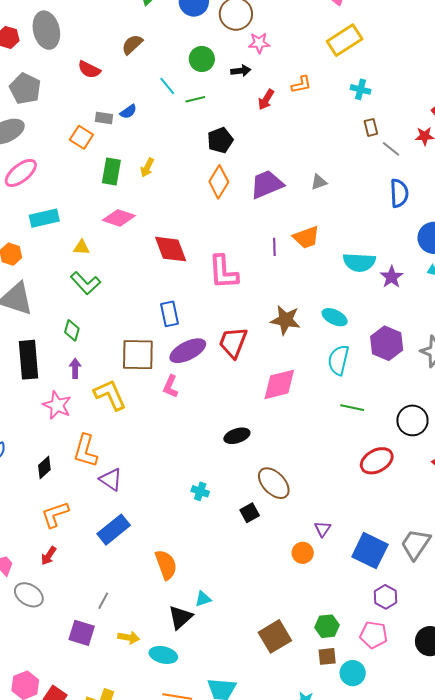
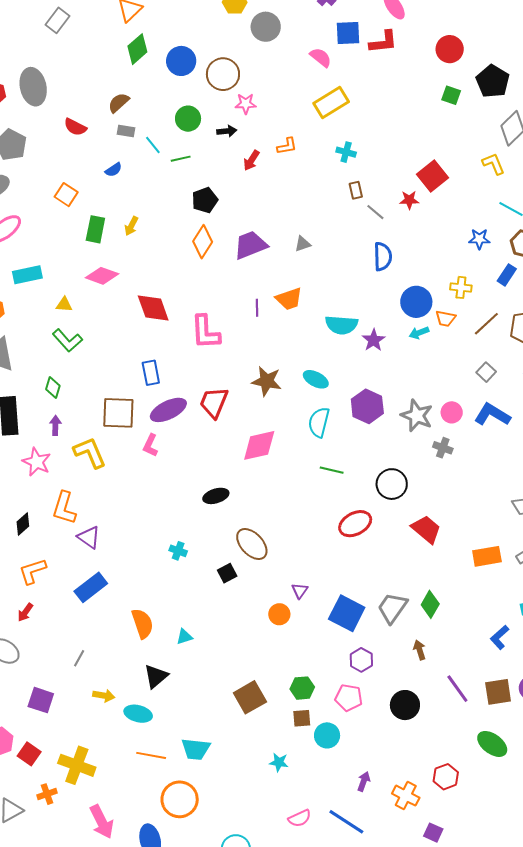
gray rectangle: (104, 118) -> (126, 131), moved
cyan triangle: (203, 599) -> (184, 637), moved
purple square: (82, 633) -> (41, 700), moved

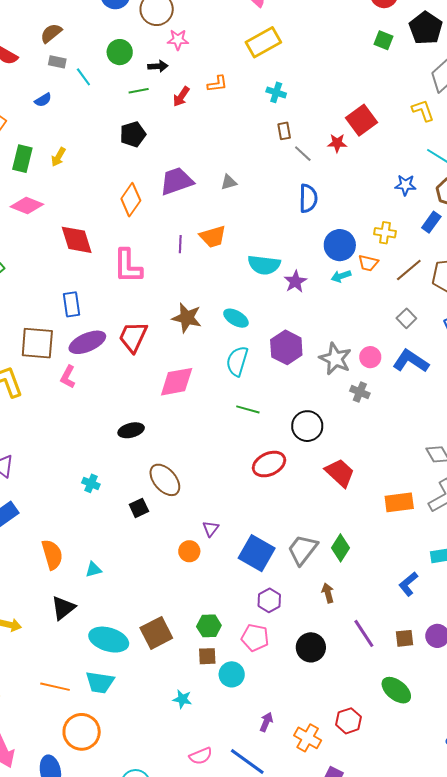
green line: (181, 159) -> (139, 91), moved
orange diamond: (203, 242) -> (131, 200), moved
brown square: (498, 692) -> (404, 638), size x0.7
cyan ellipse: (138, 714) -> (109, 640), moved, size x1.4

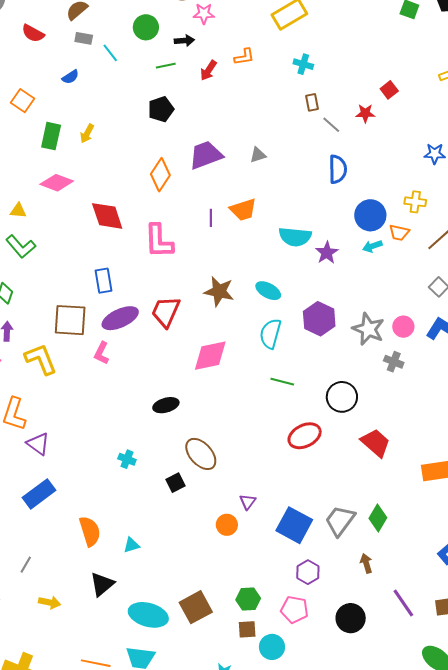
red square: (361, 120) -> (389, 90), size x0.6

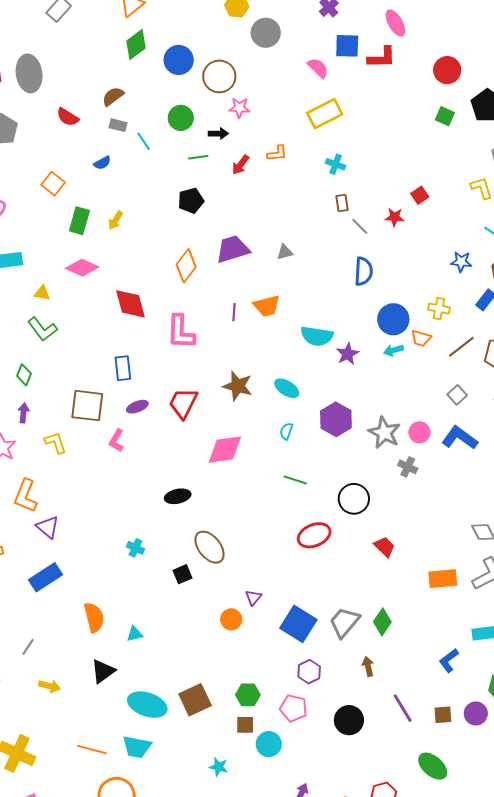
purple ellipse: (120, 318) -> (137, 407), size x0.6
cyan semicircle: (270, 334) -> (286, 431), size x0.6
yellow L-shape: (41, 359) -> (56, 443), size x0.7
red trapezoid: (376, 443) -> (385, 547), size x0.7

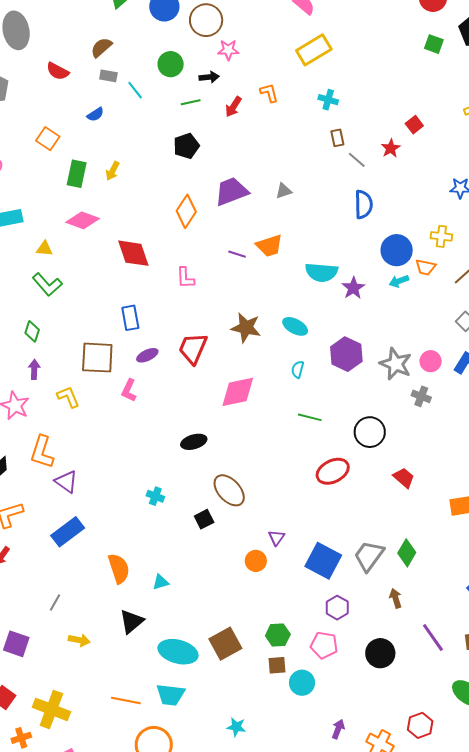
orange L-shape: (277, 153) -> (269, 93), turned -95
red star: (395, 217) -> (391, 148), turned -30
purple line: (234, 312) -> (237, 254), turned -72
pink L-shape: (181, 332) -> (185, 278), size x0.6
cyan star: (219, 767) -> (236, 727), moved

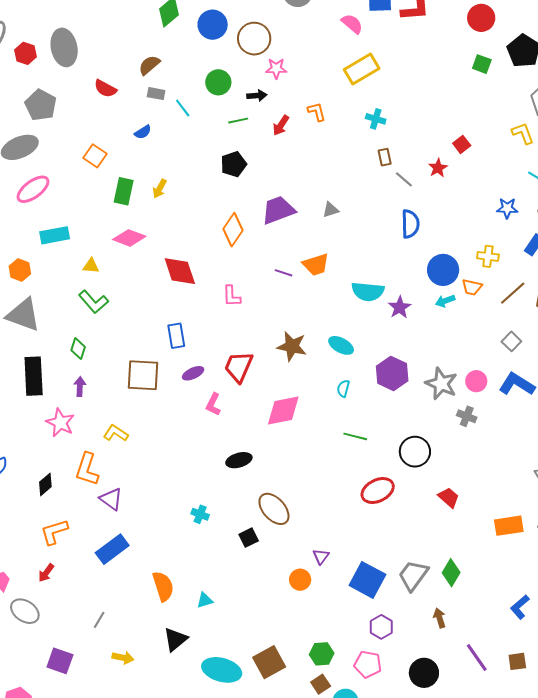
pink L-shape: (129, 390) -> (213, 404), moved
yellow L-shape: (68, 397) -> (116, 433), moved, turned -35
brown square: (277, 665) -> (321, 684), turned -30

